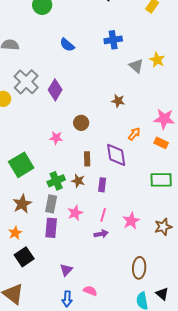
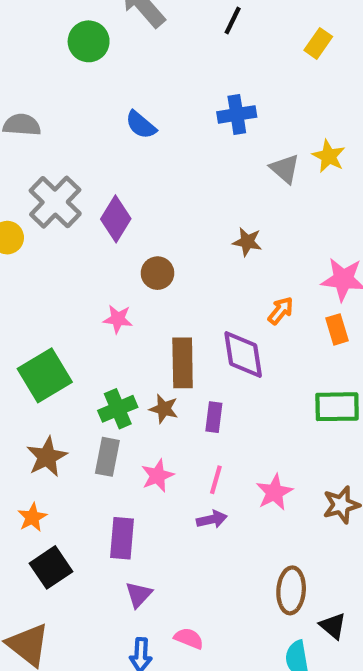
brown circle: (81, 123) -> (157, 273), moved
orange rectangle: (161, 143) -> (337, 329), turned 48
brown rectangle: (87, 159) -> (183, 363), size x1.6
purple rectangle: (51, 228) -> (122, 538), moved
black triangle: (162, 294) -> (333, 626), moved

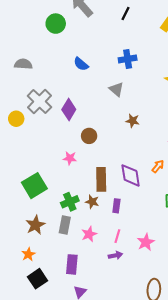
gray triangle: (285, 169) -> (116, 89), moved
orange arrow: (281, 311) -> (158, 166), moved

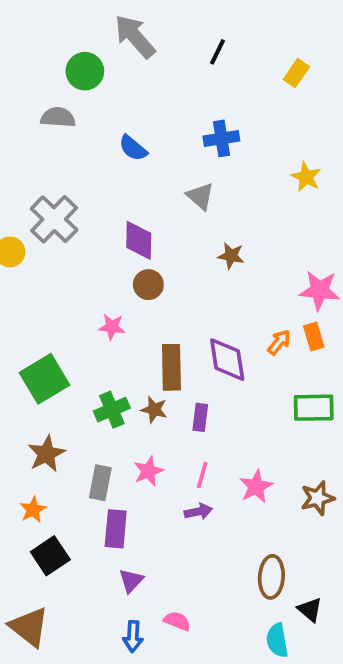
gray semicircle: (23, 64) -> (58, 117), moved
purple diamond: (69, 110) -> (139, 240), moved, turned -30
gray rectangle: (65, 225) -> (100, 483), moved

